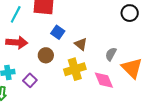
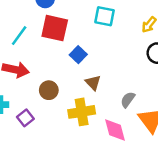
blue square: (58, 32) -> (78, 55), moved

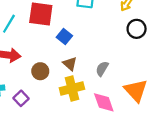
brown triangle: (93, 83) -> (70, 64), moved
gray semicircle: (128, 100) -> (102, 69), moved

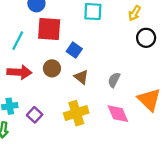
brown circle: (40, 71) -> (52, 68), moved
yellow cross: (72, 88) -> (76, 113), moved

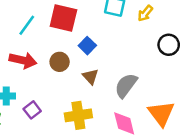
yellow arrow: (134, 13) -> (145, 13), moved
gray semicircle: (114, 80) -> (126, 85), size x1.5

